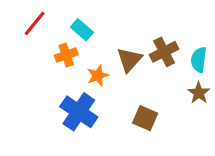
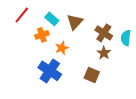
brown cross: (164, 52) -> (104, 33), turned -30
brown triangle: (129, 60) -> (75, 22), moved
brown star: (199, 93) -> (104, 53), moved

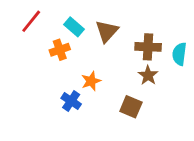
brown cross: (104, 33) -> (148, 47), turned -30
orange star: (62, 48) -> (91, 81), moved
blue cross: (50, 71) -> (71, 101), size x0.6

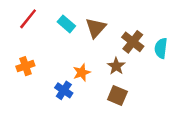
brown cross: (148, 47) -> (133, 42), turned 35
orange cross: (60, 50) -> (25, 66), moved
brown star: (148, 75) -> (116, 66), moved

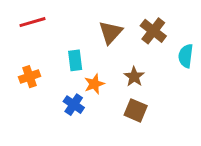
red line: (28, 19) -> (32, 22), turned 35
cyan rectangle: (66, 24) -> (75, 60), moved, turned 42
brown cross: (133, 42) -> (153, 31), moved

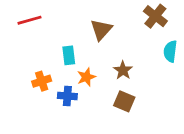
brown cross: (153, 31) -> (155, 16), moved
orange cross: (29, 77) -> (42, 81), moved
blue cross: (74, 105) -> (67, 96), turned -30

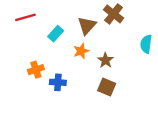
brown cross: (155, 16) -> (114, 14), moved
cyan rectangle: (69, 55) -> (56, 34), moved, turned 49
orange star: (86, 77) -> (81, 51), moved

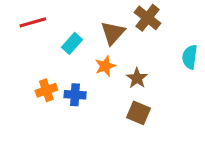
blue cross: (58, 82) -> (75, 95), moved

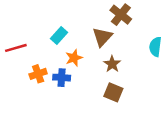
red line: (33, 22) -> (16, 48), moved
brown triangle: (113, 33) -> (102, 37), moved
orange star: (105, 66) -> (74, 58), moved

